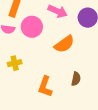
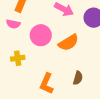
pink circle: (32, 27) -> (41, 35), moved

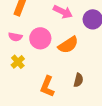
pink semicircle: (13, 24) -> (15, 37), moved
yellow cross: (18, 58) -> (18, 62), turned -32

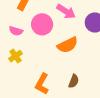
pink circle: (40, 38) -> (42, 24), moved

